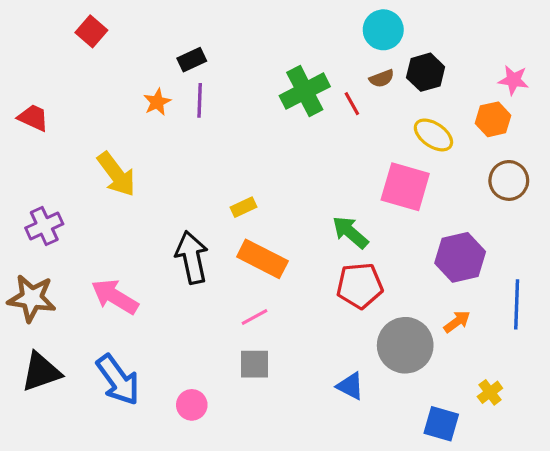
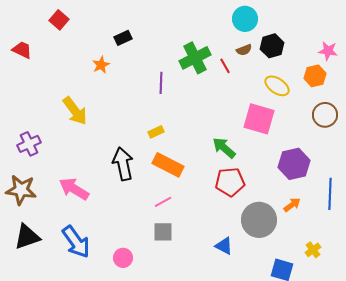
purple line: (200, 100) -> (161, 83), moved
red trapezoid: (33, 118) -> (22, 50), moved

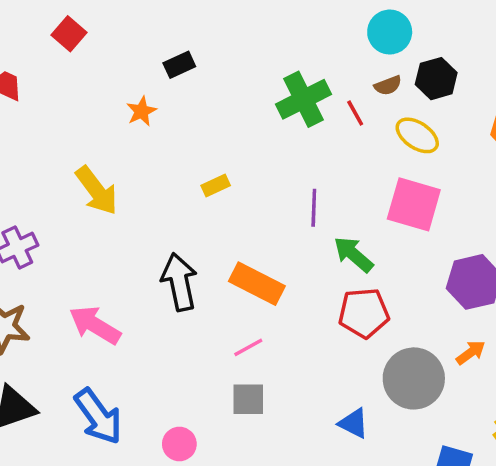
purple line: (161, 83) -> (314, 208), moved
yellow ellipse: (277, 86) -> (417, 135), moved
yellow rectangle: (156, 132) -> (216, 185), moved

